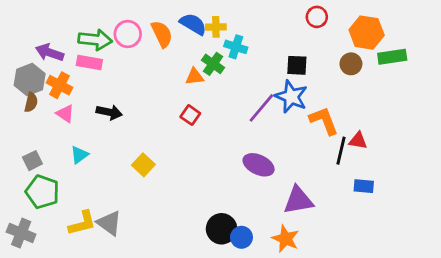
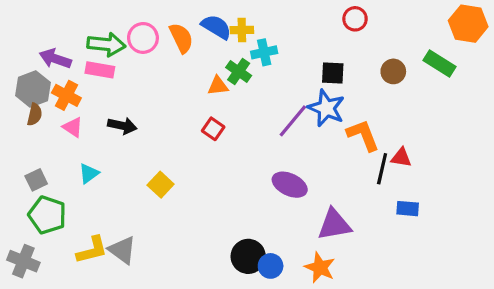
orange hexagon: (367, 33) -> (468, 24), moved
cyan cross: (236, 47) -> (264, 52), turned -30
green rectangle: (392, 57) -> (439, 63), turned 40

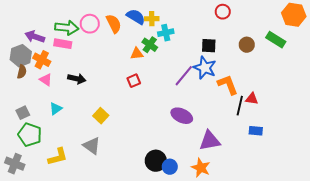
red square: (213, 129) -> (134, 81), turned 32
gray triangle: (122, 250) -> (92, 146), moved

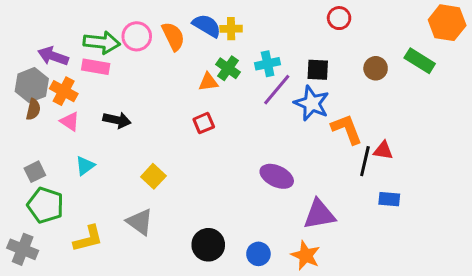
cyan cross: (166, 33) -> (268, 64), moved
purple line: (184, 76) -> (277, 90), moved
black circle: (156, 161) -> (208, 245), moved

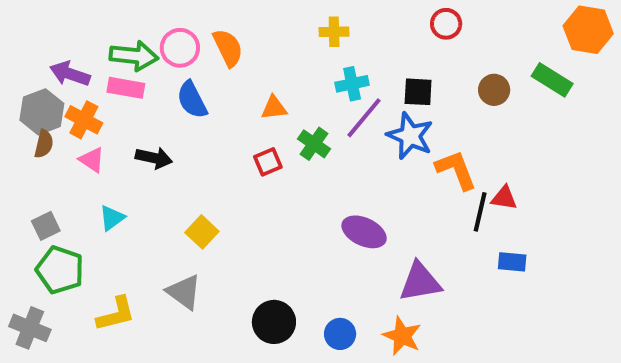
blue semicircle: (207, 26) -> (192, 100), moved, turned -148
yellow cross: (231, 29) -> (334, 32), moved
green cross: (228, 68) -> (314, 144), moved

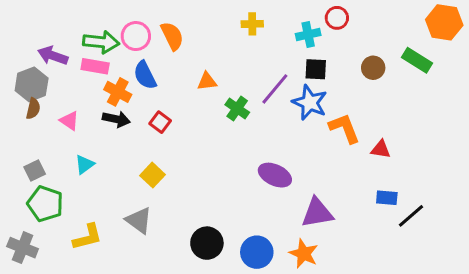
cyan cross: (352, 84) -> (308, 34), moved
orange cross: (84, 120) -> (118, 92), moved
red square: (268, 162) -> (160, 122), moved, turned -30
black line: (480, 212) -> (411, 216), moved, turned 36
blue circle: (340, 334) -> (257, 252), size x1.4

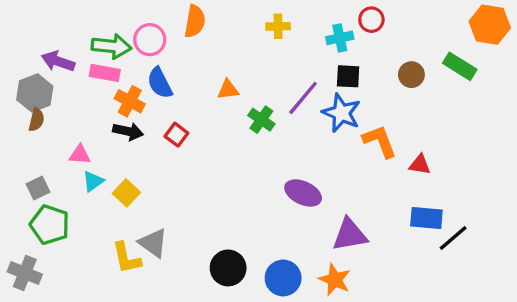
orange semicircle: (172, 36) -> (195, 21), moved, turned 36
pink triangle: (69, 121) -> (80, 155), moved, turned -30
yellow square: (153, 175) -> (126, 193), moved
blue rectangle: (387, 198) -> (426, 218), size x1.4
yellow L-shape: (88, 237) -> (126, 258), moved, turned 92

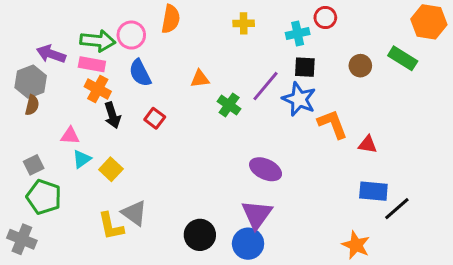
orange cross: (130, 101) -> (98, 89), moved
black arrow: (128, 131) -> (112, 115), turned 60
purple triangle: (350, 235) -> (257, 214), moved, turned -44
orange star: (335, 280) -> (356, 245), moved

